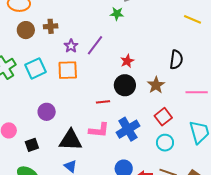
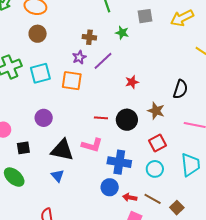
green star: (117, 14) -> (122, 33), moved
brown cross: (51, 26) -> (89, 37), moved
black circle: (125, 85) -> (127, 120), moved
brown star: (156, 85) -> (156, 111), turned -30
blue cross: (128, 129) -> (119, 162), moved, turned 30

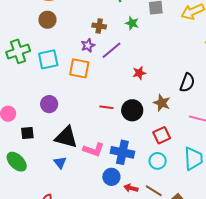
pink L-shape: (92, 145) -> (94, 150), moved

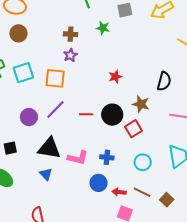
purple star: (88, 45) -> (70, 55), moved
purple line: (111, 50) -> (55, 109), moved
red square: (162, 135) -> (133, 129), moved
blue cross: (122, 152) -> (107, 157), size x0.6

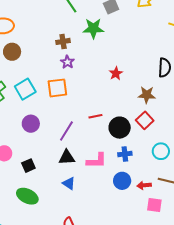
green star: (103, 28) -> (93, 28), size x1.5
purple line: (55, 109) -> (66, 131), moved
black circle: (112, 115) -> (120, 128), moved
purple circle: (29, 117) -> (31, 124), moved
black triangle: (49, 148) -> (67, 157), size x0.7

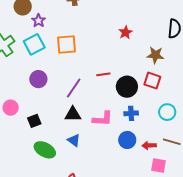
purple star: (67, 62) -> (38, 21), moved
red square: (145, 120) -> (152, 81), turned -30
green ellipse: (27, 196) -> (45, 150), moved

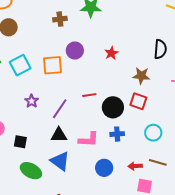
purple star: (38, 21) -> (32, 101), moved
purple circle: (38, 79) -> (75, 51), moved
black square: (34, 121) -> (20, 142), turned 32
blue triangle: (74, 140) -> (60, 161), size x1.5
blue circle: (127, 140) -> (104, 168), moved

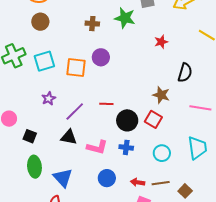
red star: (111, 53) -> (161, 42), moved
blue triangle: (60, 161) -> (63, 178), moved
brown line: (158, 162) -> (161, 183), turned -36
green ellipse: (31, 171) -> (34, 167), turned 45

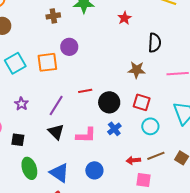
purple star: (49, 98) -> (21, 104), moved
red square: (153, 119) -> (142, 102), moved
black triangle: (69, 137) -> (56, 132), turned 48
blue cross: (126, 147) -> (114, 129), turned -32
blue circle: (107, 178) -> (94, 170), moved

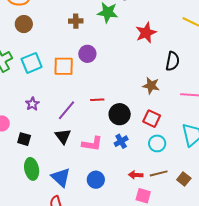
red star: (125, 18) -> (146, 33), size x1.5

